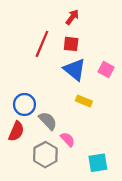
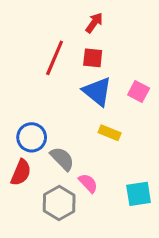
cyan square: (98, 163) -> (139, 194), moved

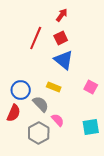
red square: (93, 58) -> (61, 38), turned -32
pink square: (139, 91) -> (91, 87), moved
yellow rectangle: (110, 133) -> (54, 87), moved

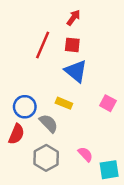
red square: (61, 38) -> (72, 45), turned 32
pink semicircle: (58, 120) -> (85, 154), moved
cyan square: (91, 127) -> (109, 170), moved

